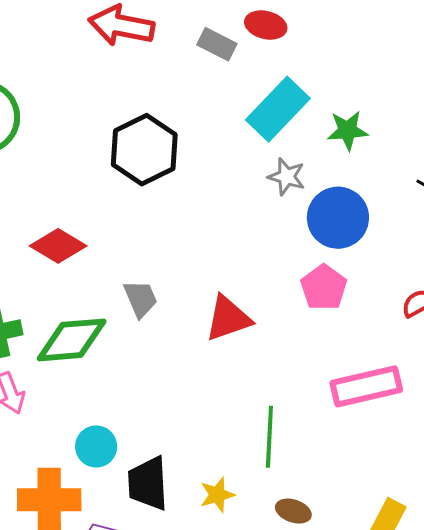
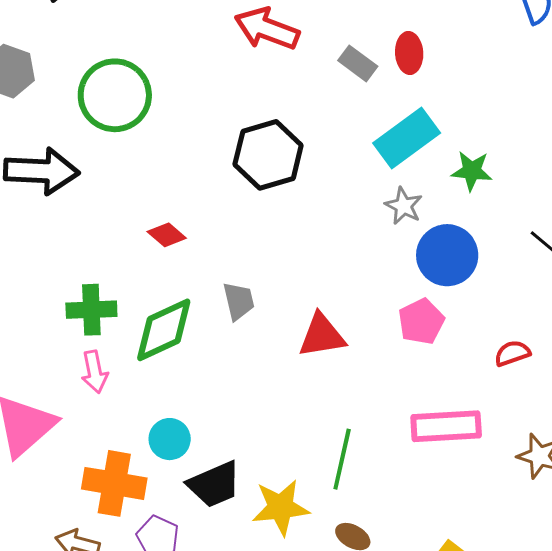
red ellipse: (266, 25) -> (409, 53), turned 63
red diamond: (58, 246) -> (167, 235), size x0.7
green diamond: (72, 340) -> (164, 330), turned -30
black trapezoid: (148, 483) -> (214, 484), turned -120
yellow star: (217, 495) -> (281, 507), size x1.6

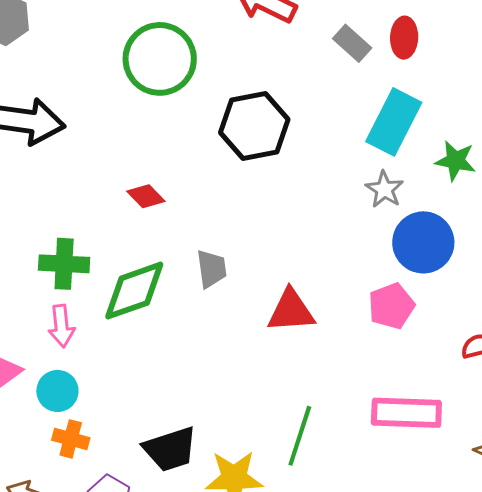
green circle: (115, 95) -> (160, 59), moved
cyan rectangle: (407, 138) -> (394, 122), turned -32
cyan circle: (170, 439) -> (57, 391), moved
orange cross: (114, 483) -> (71, 439), size x0.6

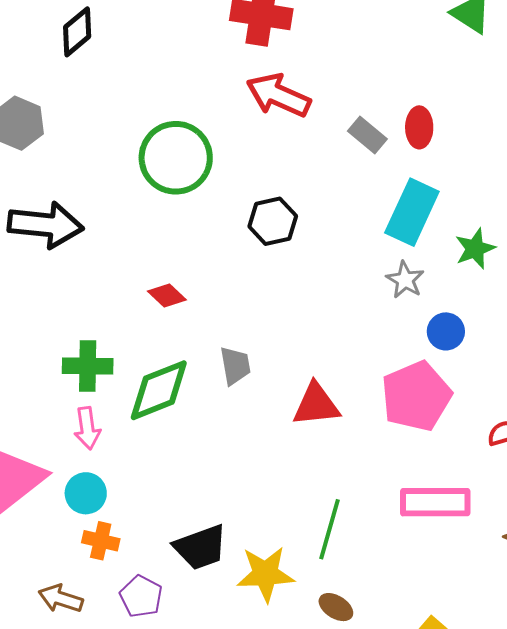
black hexagon: (254, 126) -> (273, 221), size x0.7
green star: (455, 161) -> (475, 249), turned -30
blue circle: (423, 242) -> (446, 331), size x0.6
pink pentagon: (391, 306) -> (416, 396), size x1.5

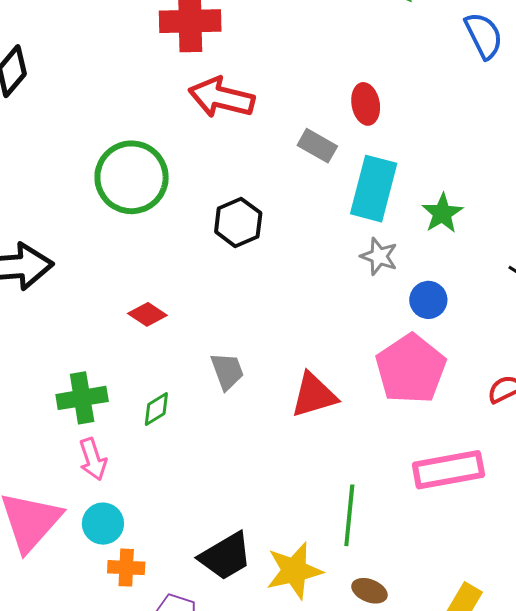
gray rectangle: (367, 135) -> (317, 146), moved
green diamond: (159, 390) -> (156, 409), size x0.5

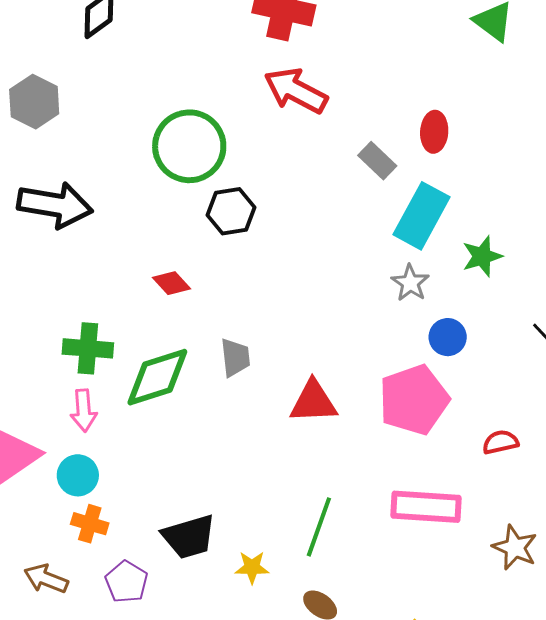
black hexagon: (238, 222) -> (231, 211), moved
green diamond: (156, 409) -> (157, 377), size x2.0
yellow star: (294, 571) -> (252, 567), size x0.6

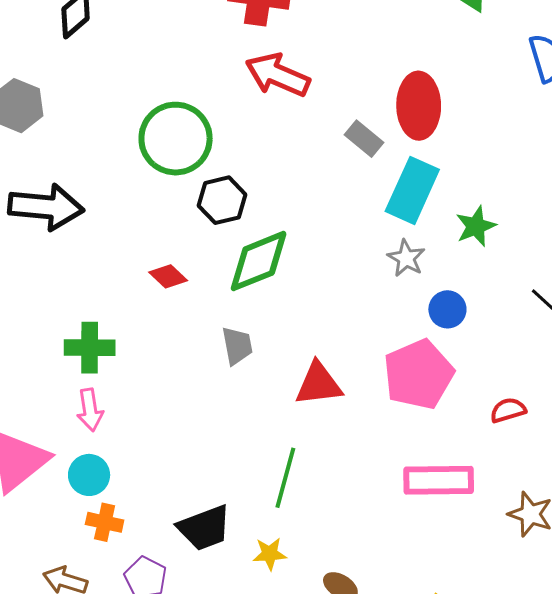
red ellipse: (434, 132) -> (419, 106), size x1.6
green diamond: (157, 377) -> (259, 261), moved
green line: (319, 527) -> (285, 478), moved

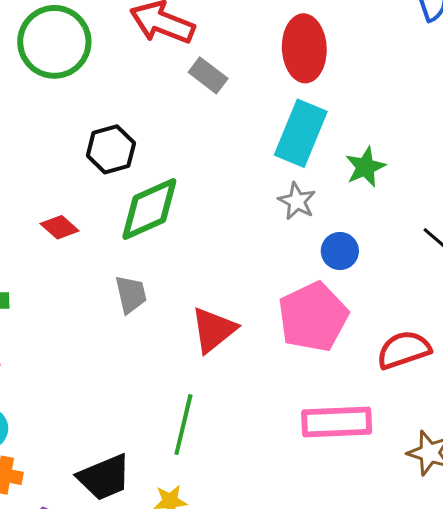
green circle: (176, 139) -> (54, 42), moved
gray rectangle: (364, 139) -> (208, 75), moved
red triangle: (319, 384) -> (213, 330), turned -30
red semicircle: (508, 410) -> (404, 350), size x1.5

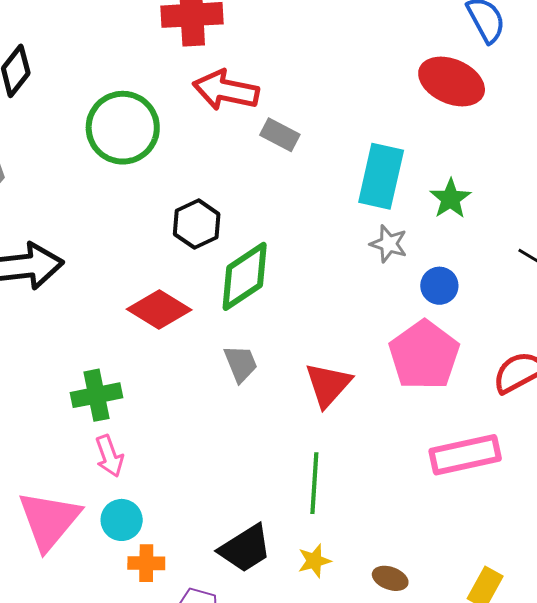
red ellipse: (304, 48) -> (452, 82), moved, turned -54
red diamond: (60, 227) -> (159, 310), size x1.6

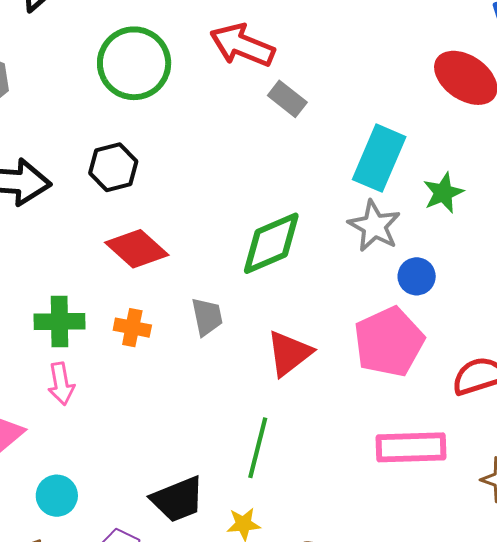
black hexagon: (197, 224) -> (113, 167), moved
gray star: (389, 244) -> (374, 226), size x1.4
green diamond: (245, 276) -> (271, 243), moved
cyan circle: (122, 520) -> (57, 496), moved
orange cross: (146, 563) -> (132, 328), moved

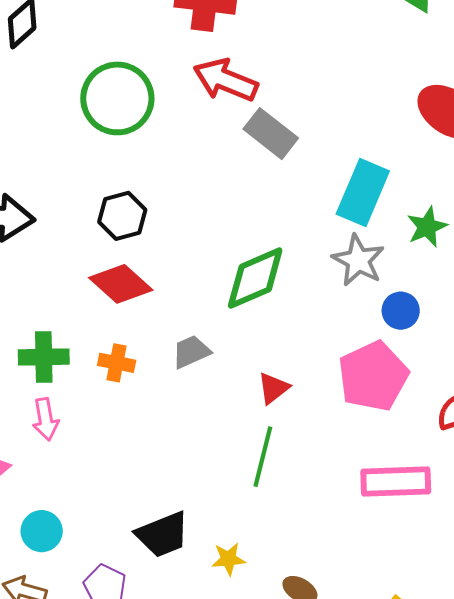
gray rectangle: (287, 99) -> (271, 134), size x1.4
black hexagon: (113, 167) -> (122, 216), moved
gray trapezoid: (207, 317) -> (191, 352), turned -102
red triangle: (289, 353) -> (273, 388), size x0.7
green line: (258, 448) -> (263, 457), moved

